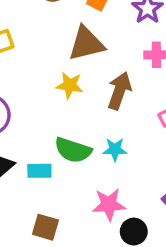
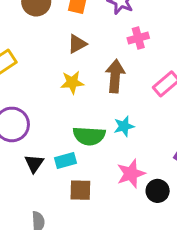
brown triangle: (86, 44) -> (77, 44), size x0.6
brown square: (45, 227) -> (80, 190), moved

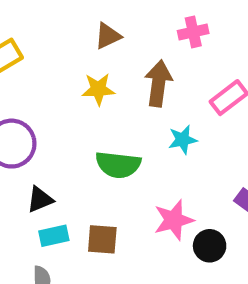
cyan star: (124, 126) -> (183, 140), moved
cyan rectangle: (65, 160) -> (54, 236), moved
black triangle: (34, 164) -> (40, 199), turned 30

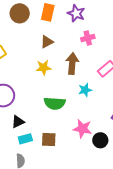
pink star: (174, 220) -> (83, 129), turned 30

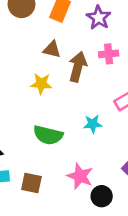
brown triangle: (47, 42) -> (52, 49), turned 32
brown arrow: (72, 63) -> (78, 67), moved

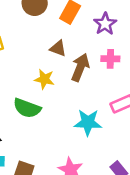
cyan star: (93, 124) -> (88, 122), size x1.5
green semicircle: (48, 135) -> (27, 108), moved

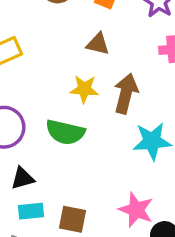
brown arrow: (80, 67) -> (126, 94), moved

